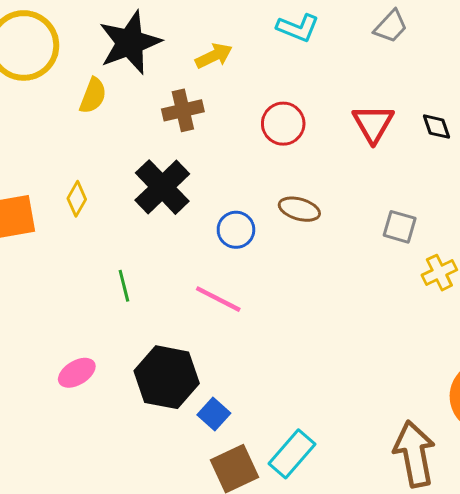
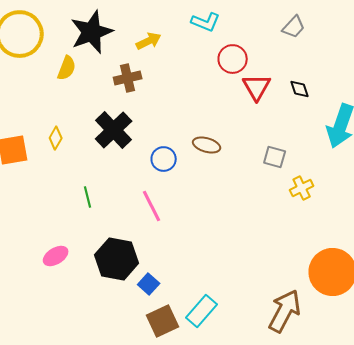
gray trapezoid: (391, 26) -> (294, 27), moved
red circle: (283, 124) -> (233, 59), moved
pink line: (218, 299) -> (152, 206), turned 36
brown arrow: (414, 454) -> (285, 311), turned 39

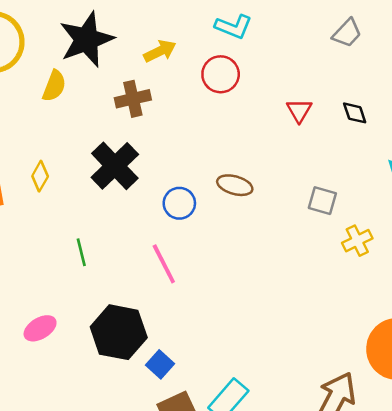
red circle: (233, 59) -> (221, 74), moved
red triangle: (257, 87) -> (299, 110), size x0.7

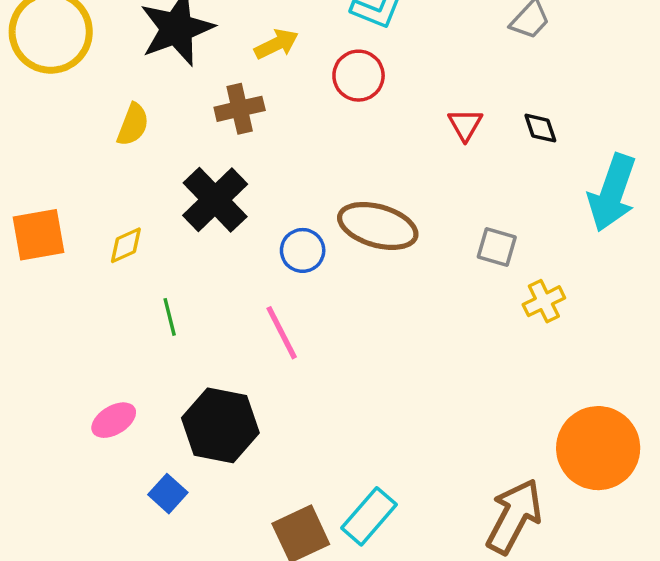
yellow semicircle: (54, 86) -> (133, 125), moved
yellow diamond: (40, 176) -> (126, 245), moved, turned 36
brown ellipse: (235, 185) -> (378, 226), size x1.6
blue square: (160, 364) -> (168, 494), moved

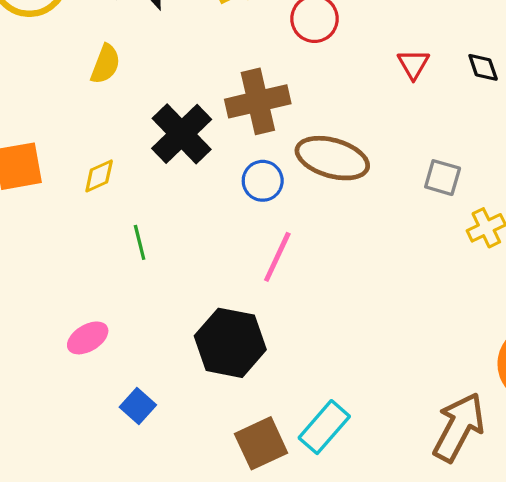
brown cross: (240, 109) -> (258, 101), moved, size x1.4
pink line: (282, 333) -> (277, 257), moved, turned 52
black hexagon: (220, 425) -> (230, 343), moved

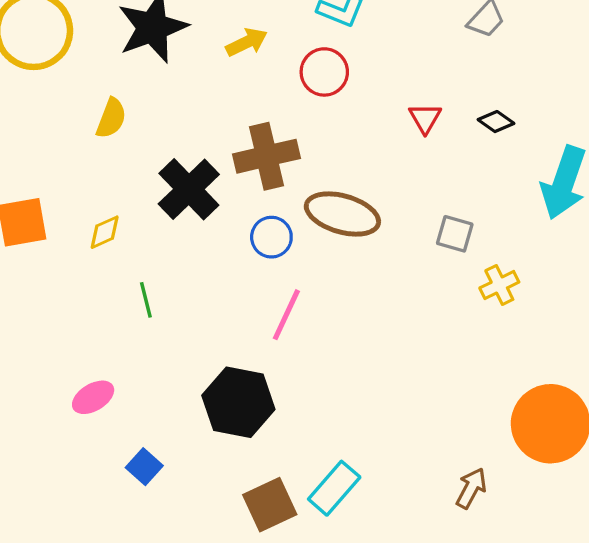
black diamond: (483, 67) -> (496, 122), turned -36
brown arrow: (459, 427) -> (471, 488), size x0.6

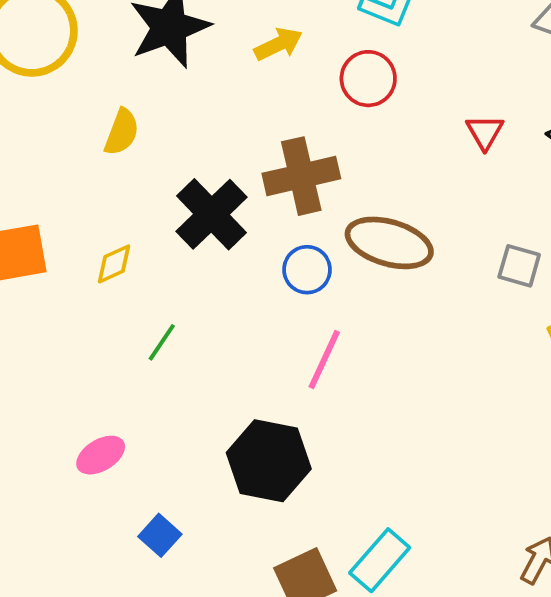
green line: (146, 300) -> (162, 342), turned 48

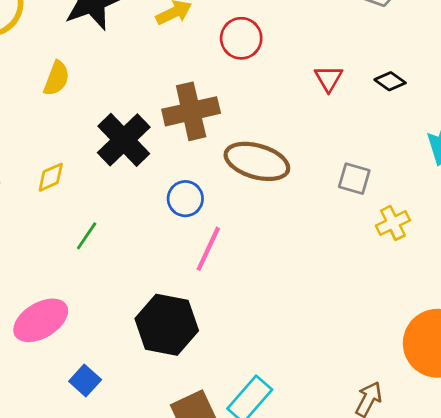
blue circle: (307, 270) -> (185, 199), moved
pink ellipse: (101, 455) -> (41, 320), size x1.5

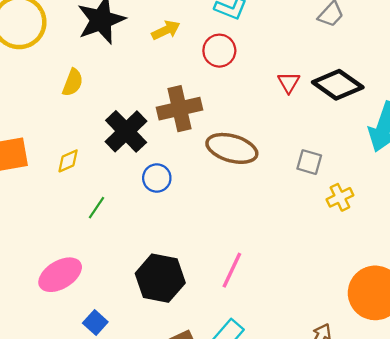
black diamond: (390, 81) -> (338, 85), size x2.0
blue circle: (185, 199) -> (157, 178), moved
pink line: (208, 249) -> (232, 270), moved

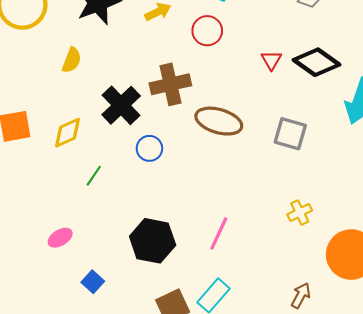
yellow diamond: (68, 161) -> (67, 133), size x1.4
gray square: (309, 162) -> (290, 134), size x1.4
yellow cross: (340, 197) -> (300, 212), moved
pink ellipse: (60, 275) -> (60, 238), size x0.6

